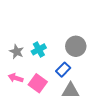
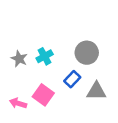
pink arrow: (16, 78) -> (18, 103), moved
gray triangle: (71, 91) -> (96, 91), moved

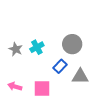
pink square: (43, 95) -> (42, 88), moved, turned -36

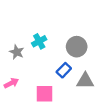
cyan cross: (37, 47) -> (39, 41), moved
pink arrow: (15, 86) -> (11, 83), moved, turned 136

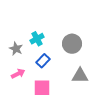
blue rectangle: (64, 70) -> (43, 61), moved
pink arrow: (11, 83) -> (18, 74), moved

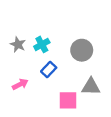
gray star: (16, 49) -> (18, 44), moved
pink square: (42, 88) -> (68, 100), moved

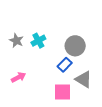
blue rectangle: (49, 70) -> (65, 65), moved
gray triangle: (91, 87) -> (83, 79), turned 30

